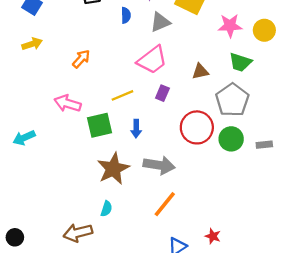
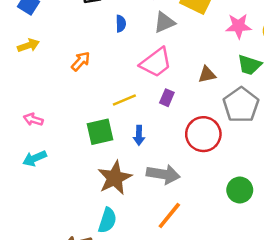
blue semicircle: (126, 15) -> (121, 24), moved
pink arrow: (68, 103) -> (33, 120), moved, size x0.7
cyan arrow: (24, 138) -> (34, 158), moved
green circle: (231, 139) -> (240, 190), moved
cyan semicircle: (106, 209) -> (107, 220), size x1.5

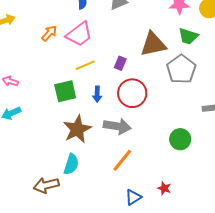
pink trapezoid: (156, 62) -> (79, 34), moved
brown triangle: (207, 75) -> (153, 44), size x1.8
red circle: (203, 134) -> (132, 93), moved

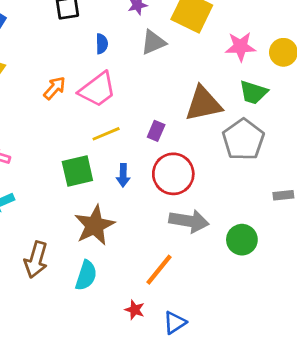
gray arrow: (117, 126) -> (189, 221), moved
brown arrow: (46, 185) -> (36, 260), moved, turned -60
red star: (164, 188) -> (135, 310), moved

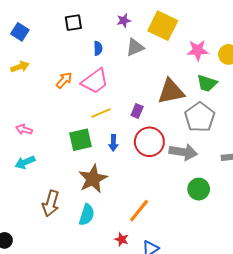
gray arrow: (189, 221) -> (183, 152), moved

